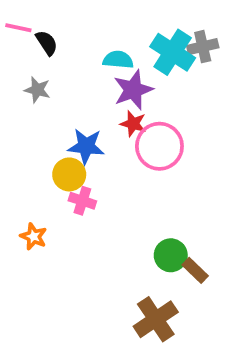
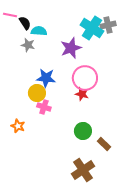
cyan semicircle: (118, 60) -> (39, 31), moved
gray star: (37, 90) -> (28, 45), moved
red star: (133, 124) -> (82, 94), moved
green circle: (171, 255) -> (83, 131), moved

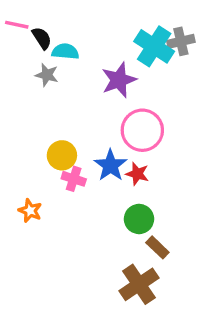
blue star: (46, 78) -> (111, 165), moved, turned 30
red star: (82, 94) -> (137, 174), moved
brown rectangle: (104, 144) -> (157, 247), moved

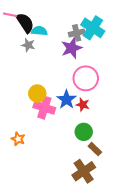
black semicircle: (42, 38) -> (25, 23), size x1.5
gray cross: (181, 41) -> (77, 33), moved
pink cross: (74, 179) -> (44, 108), size x1.5
orange star: (30, 211) -> (18, 139), moved

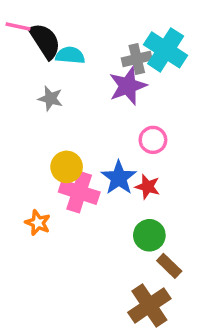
gray star: (28, 45) -> (50, 99), moved
pink circle: (86, 78) -> (153, 140), size x0.6
orange star: (18, 139) -> (38, 223), moved

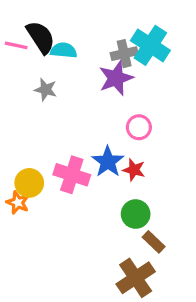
pink line: (18, 27) -> (16, 45), moved
yellow circle: (67, 167) -> (29, 183), moved
orange star: (38, 223) -> (18, 203), moved

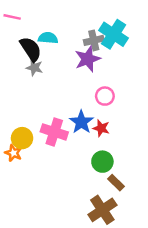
black semicircle: (41, 37) -> (31, 49), moved
pink line: (16, 45) -> (12, 17), moved

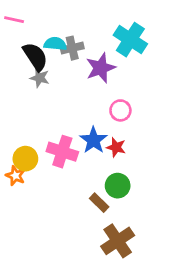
gray cross: (94, 40) -> (72, 48), moved
brown rectangle: (116, 183) -> (99, 203), moved

